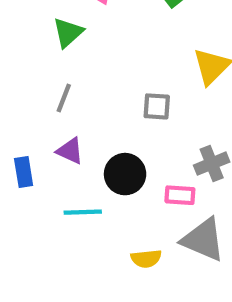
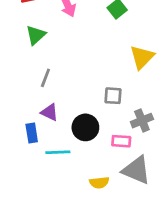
green triangle: (68, 32) -> (36, 35), moved
gray square: (157, 106) -> (113, 96), moved
blue rectangle: (24, 172) -> (32, 133), moved

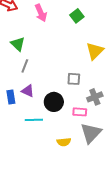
green triangle: (36, 35) -> (18, 44), moved, turned -35
blue rectangle: (32, 133) -> (11, 97), moved
gray triangle: (136, 170) -> (91, 133), turned 50

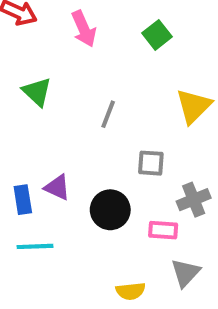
gray line: (25, 66) -> (108, 114), moved
cyan line: (34, 120) -> (35, 246), moved
gray triangle: (91, 133) -> (185, 273), size x0.7

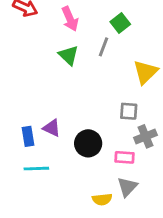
green triangle: (37, 92) -> (69, 55), moved
gray line: (108, 114) -> (104, 47), moved
gray square: (151, 163) -> (129, 111), moved
gray triangle: (185, 273) -> (127, 187), moved

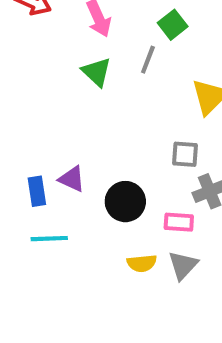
yellow semicircle: (102, 199) -> (142, 263), moved

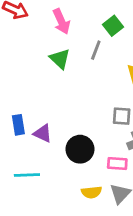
blue rectangle: (37, 191) -> (18, 125), moved

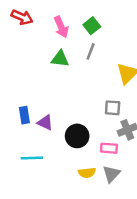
green square: (113, 26) -> (92, 26), moved
green triangle: (60, 59) -> (60, 59), turned -36

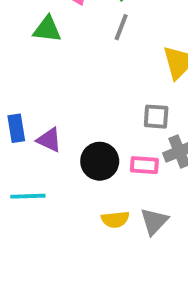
green triangle: (60, 59) -> (47, 29), moved
pink rectangle: (109, 148) -> (144, 165), moved

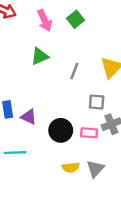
gray line: (121, 27) -> (74, 71), moved
green triangle: (47, 29) -> (40, 56), moved, turned -30

